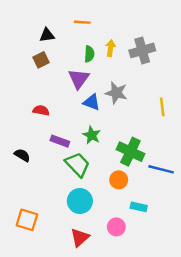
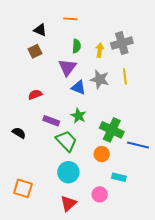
black triangle: (47, 35) -> (40, 30), turned 32
yellow arrow: (110, 48) -> (100, 50), moved
yellow line: (162, 107) -> (125, 76), moved
red semicircle: (41, 110) -> (35, 95), turned -32

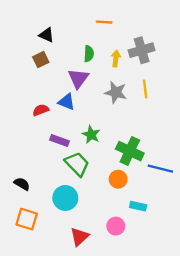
orange line: (70, 19) -> (104, 22), moved
blue triangle: (78, 87) -> (66, 102), moved
black semicircle: (19, 133) -> (22, 184), moved
cyan circle: (68, 172) -> (65, 198), moved

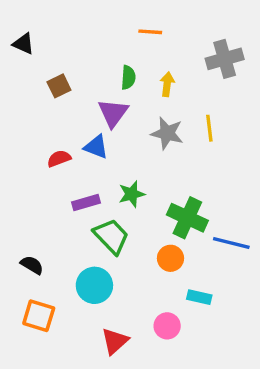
black triangle: (47, 35) -> (23, 44), moved
gray cross: (142, 50) -> (225, 59), moved
green star: (91, 135) -> (132, 194), turned 30
purple rectangle: (59, 141) -> (86, 203), turned -36

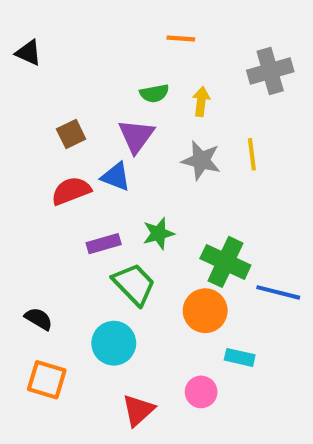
green semicircle: (128, 77) -> (154, 93), turned 75
brown square: (59, 86) -> (71, 134), moved
red semicircle: (59, 159) -> (71, 191), size x1.4
orange circle: (170, 258) -> (205, 311), size x1.4

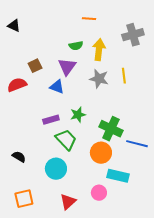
yellow arrow: (201, 101) -> (99, 50), size x1.5
red semicircle: (71, 191) -> (17, 85), moved
cyan rectangle: (240, 357) -> (118, 176), size x1.5
orange square: (47, 380) -> (24, 199), moved, turned -30

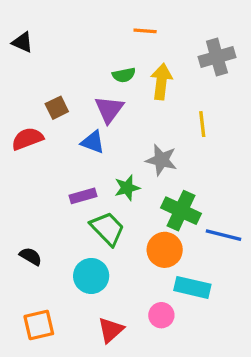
gray star: (99, 79) -> (161, 160), moved

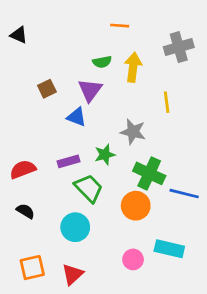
red semicircle: (27, 139) -> (23, 169), moved
cyan rectangle: (192, 287) -> (169, 249), moved
red triangle: (111, 330) -> (73, 274), moved

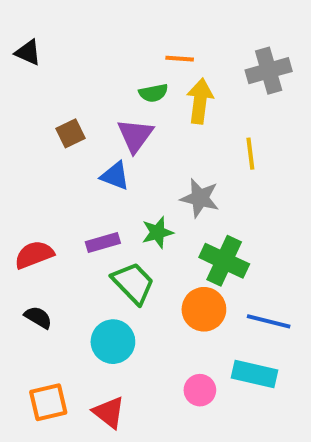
orange line: (120, 26) -> (180, 59), moved
blue line: (184, 194) -> (269, 321), moved
red triangle: (73, 274) -> (109, 412), turned -40

